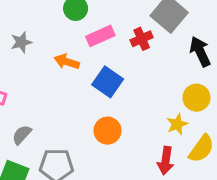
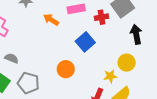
blue square: (108, 82) -> (85, 42), moved
gray semicircle: (22, 135) -> (12, 58), turned 56

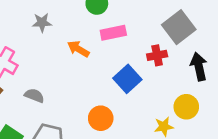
red cross: (102, 17) -> (157, 55), moved
gray semicircle: (12, 58) -> (34, 96), moved

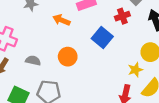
orange circle: (101, 118) -> (68, 57), moved

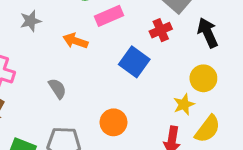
orange circle: (68, 57) -> (113, 122), moved
gray semicircle: (33, 60) -> (57, 88), moved, turned 48

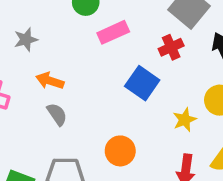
orange arrow: (75, 41) -> (50, 81), moved
yellow star: (184, 104) -> (185, 120), moved

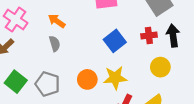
red cross: (171, 47) -> (149, 36), moved
yellow star: (185, 120) -> (115, 78), moved, size x1.5

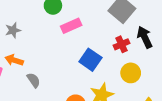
orange arrow: (57, 21) -> (14, 60), moved
yellow circle: (160, 67) -> (131, 73), moved

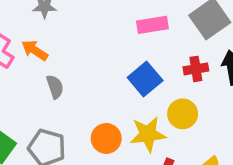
pink rectangle: (71, 26) -> (152, 25), moved
yellow circle: (131, 73) -> (183, 114), moved

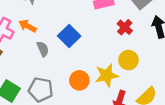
red cross: (196, 69) -> (125, 27), moved, turned -35
blue square: (145, 79) -> (69, 36), moved

